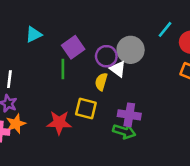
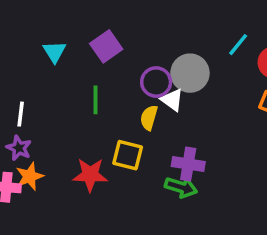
cyan triangle: (34, 35) -> (54, 52), turned -36
purple square: (73, 47) -> (106, 46), moved

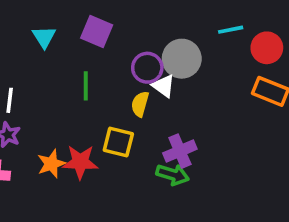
cyan line: (238, 45) -> (231, 30), turned 40
purple square: (106, 46) -> (97, 31), turned -32
purple cross: (188, 164) -> (180, 151), turned -32
orange star: (30, 176) -> (51, 164), moved

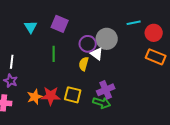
yellow square: (118, 142) -> (73, 95), moved

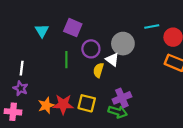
purple circle: (88, 44) -> (91, 49), moved

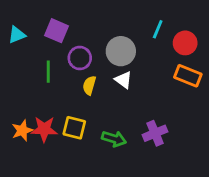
cyan line: (152, 26) -> (158, 29), turned -56
cyan triangle: (42, 31) -> (17, 35), turned 40
white triangle: (112, 60) -> (124, 80), moved
purple cross: (122, 98) -> (155, 133), moved

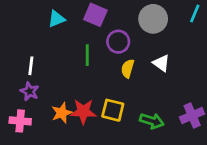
gray circle: (121, 51) -> (153, 19), moved

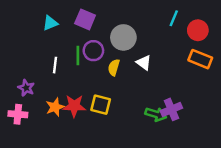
gray circle: (153, 19) -> (123, 37), moved
purple circle: (118, 42) -> (93, 51), moved
white line: (31, 66) -> (55, 65), moved
green arrow: (152, 121) -> (156, 114), moved

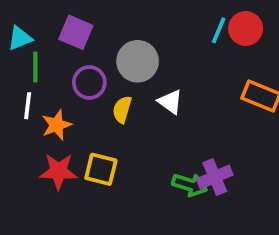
red circle: (198, 30) -> (246, 28), moved
green line: (78, 55) -> (35, 67), moved
orange star: (55, 107) -> (57, 125), moved

